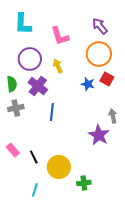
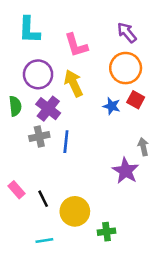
yellow arrow: (58, 66) -> (74, 83), size x1.5
gray cross: (16, 108) -> (39, 137), moved
cyan line: (35, 190) -> (44, 241), turned 64

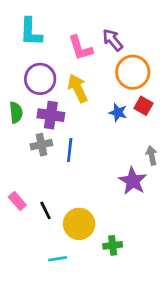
purple arrow: (127, 33) -> (113, 40), moved
purple cross: (48, 109) -> (51, 115), turned -30
cyan line: (44, 241) -> (58, 259), moved

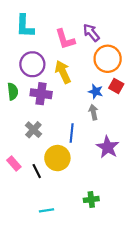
gray cross: (41, 145) -> (33, 130), moved, turned -35
blue line: (70, 150) -> (72, 133), moved
gray arrow: (152, 155) -> (93, 112), moved
yellow circle: (79, 224) -> (57, 158), moved

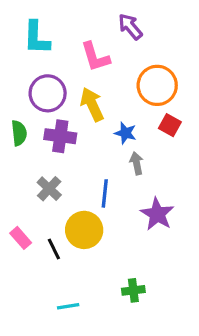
purple arrow: (91, 33) -> (130, 27), moved
blue star: (96, 92) -> (125, 133), moved

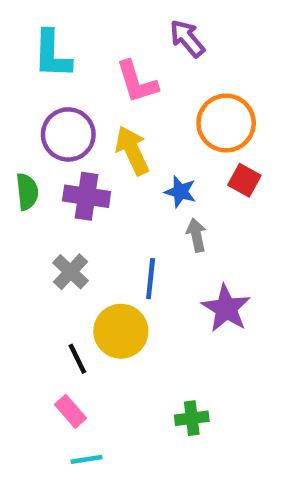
pink rectangle: (21, 238) -> (71, 411), moved
cyan line: (68, 306) -> (87, 459), moved

